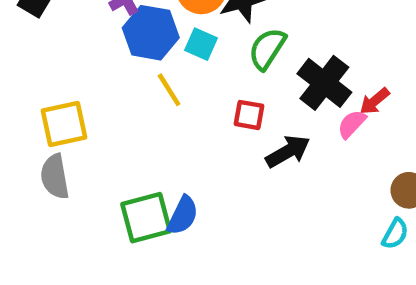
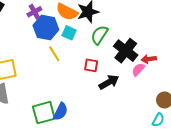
red arrow: (375, 101) -> (149, 59), turned 32

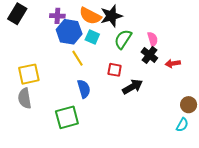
purple cross: (34, 12) -> (57, 16), turned 32
black cross: (126, 51) -> (149, 55), size x0.7
pink semicircle: (138, 70) -> (153, 39), moved, turned 120
blue semicircle: (61, 112) -> (84, 89), moved, turned -42

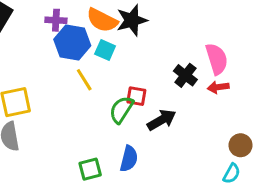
green semicircle: (123, 39) -> (121, 110), moved
pink semicircle: (153, 39) -> (217, 59), moved, size x1.5
blue semicircle: (84, 89) -> (129, 159), moved, turned 30
green square: (67, 117) -> (90, 169), moved, size x0.7

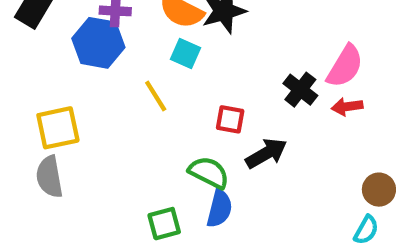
blue hexagon: (72, 43) -> (98, 43), moved
pink semicircle: (217, 59) -> (345, 66), turned 48
green semicircle: (121, 110) -> (209, 173), moved, turned 84

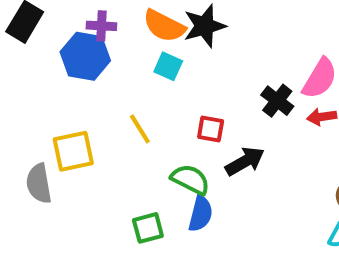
yellow line: (156, 96) -> (140, 129), moved
yellow square: (58, 128) -> (73, 151), moved

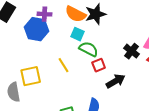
red square: (211, 129) -> (99, 65), turned -32
green semicircle: (190, 179) -> (89, 49), moved

